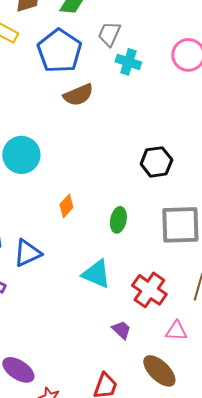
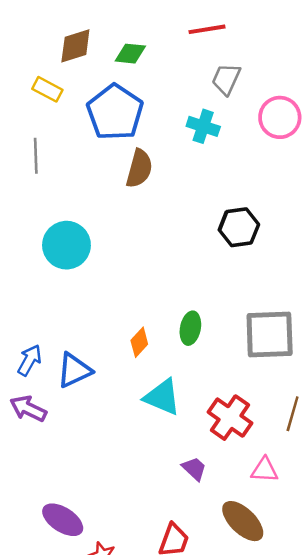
gray trapezoid: (109, 34) -> (226, 79), moved
brown semicircle: (78, 95) -> (139, 168), turned -52
black hexagon: (156, 162) -> (239, 227), moved
orange diamond: (66, 206) -> (139, 342), moved

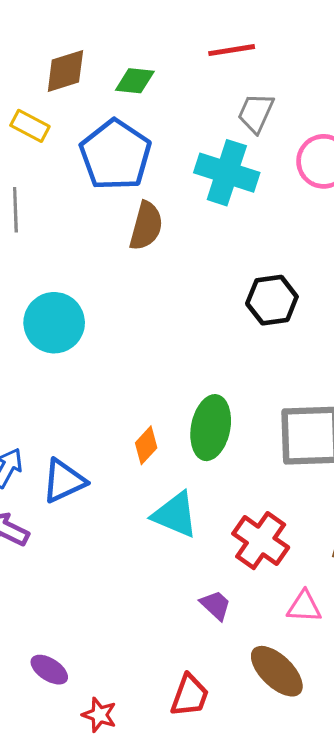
cyan cross: (203, 126) -> (227, 173), size x1.5
green ellipse: (190, 328) -> (211, 428), size x1.5
purple ellipse: (63, 520) -> (49, 670), size x0.7

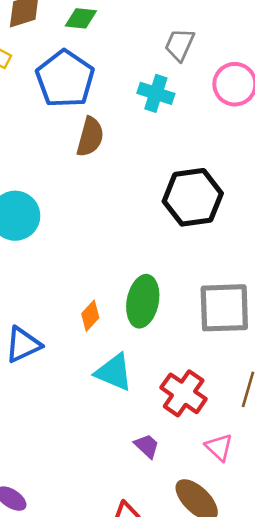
cyan cross: (227, 173) -> (156, 93), size x0.7
black hexagon: (272, 300) -> (193, 197), size x1.4
pink triangle: (304, 607) -> (219, 447), turned 40

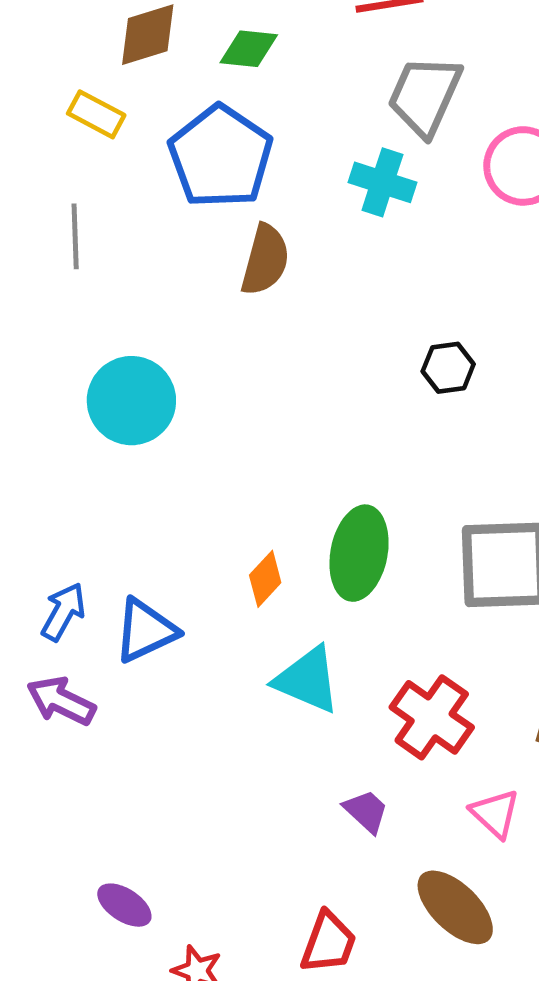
gray trapezoid: (180, 45) -> (425, 96), size x1.4
black hexagon: (193, 197) -> (448, 368), size x0.5

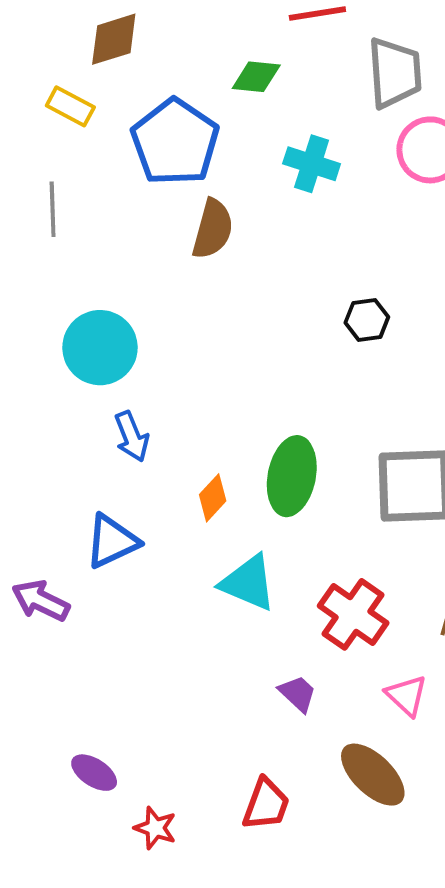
green diamond: (249, 49) -> (256, 77), moved
gray trapezoid: (425, 96) -> (395, 73), moved, turned 152
blue arrow: (63, 612) -> (132, 437), moved, turned 129

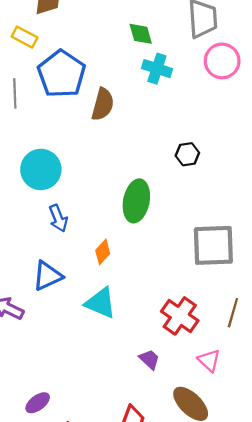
green diamond: (256, 77) -> (141, 34), moved, turned 68
blue pentagon: (175, 142) -> (61, 74), moved
green ellipse: (292, 476) -> (136, 201), moved
cyan triangle: (248, 583) -> (101, 303), moved
purple ellipse: (94, 773) -> (38, 403), turned -70

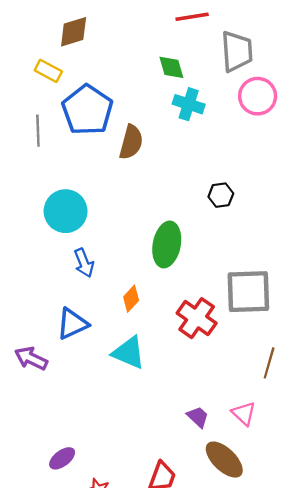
red cross: (180, 316) -> (197, 318), moved
purple trapezoid: (149, 359) -> (198, 417), moved

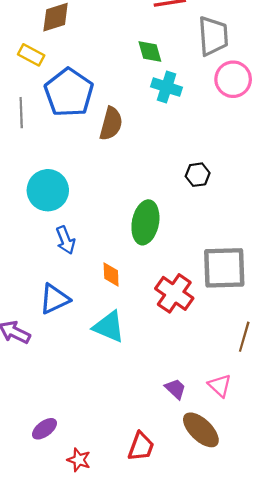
orange diamond: (131, 299) -> (111, 275), turned -45

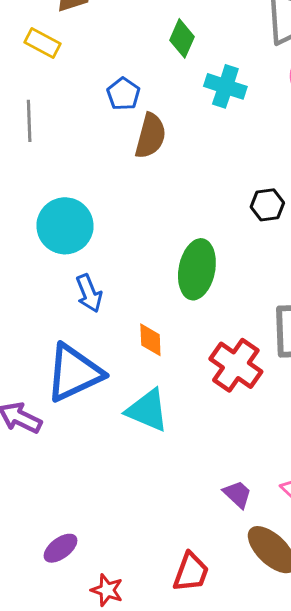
green diamond: (150, 52) -> (182, 38), moved, turned 40
blue pentagon: (69, 93) -> (123, 94), moved, size x0.5
blue triangle: (54, 299) -> (74, 373), size x1.4

